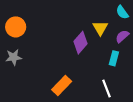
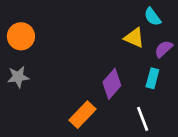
cyan semicircle: (122, 12) -> (152, 17), moved
yellow triangle: (100, 28) -> (134, 38), turned -35
purple diamond: (80, 43) -> (112, 84), moved

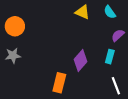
yellow triangle: (134, 38) -> (83, 12), moved
orange rectangle: (82, 115) -> (59, 83), turned -30
white line: (143, 119) -> (116, 86), moved

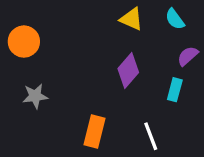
gray star: (13, 56) -> (35, 96), moved
purple diamond: (81, 61) -> (128, 70), moved
white line: (116, 86) -> (151, 136), moved

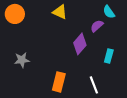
yellow triangle: (131, 19) -> (60, 12), moved
orange circle: (24, 42) -> (15, 14), moved
purple semicircle: (188, 56) -> (97, 26), moved

